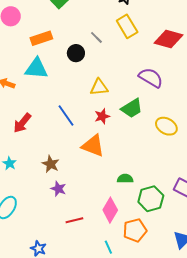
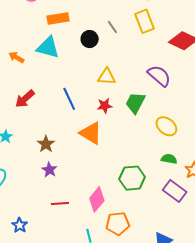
green trapezoid: (132, 108) -> (135, 103), turned 140
green semicircle: (125, 179) -> (169, 159), moved
green hexagon: (151, 199) -> (132, 178), moved

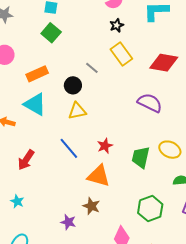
cyan triangle: (48, 47) -> (35, 104), turned 30
yellow triangle: (107, 77) -> (77, 111), moved
green trapezoid: (135, 103) -> (141, 157), moved
brown star: (46, 144) -> (91, 206), moved

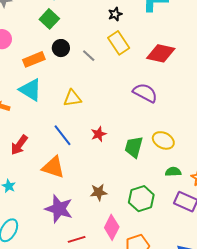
black circle: (73, 85) -> (61, 48), moved
orange triangle: (99, 176) -> (53, 167), moved
brown star: (91, 206) -> (99, 192), moved, turned -30
purple star: (68, 222) -> (59, 209), size x1.8

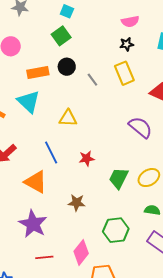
yellow ellipse: (163, 140) -> (149, 178), turned -70
brown star: (99, 192) -> (77, 203), moved

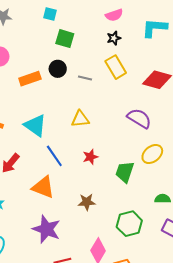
green square: (61, 36) -> (65, 39), moved, turned -30
gray line: (92, 80) -> (85, 78), turned -32
cyan triangle: (29, 102) -> (35, 125), moved
yellow triangle: (68, 118) -> (80, 119), moved
yellow ellipse: (149, 178) -> (152, 154), moved

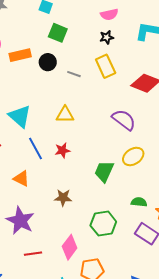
orange rectangle: (30, 79) -> (20, 55), moved
red star: (90, 157) -> (62, 150), moved
orange triangle: (43, 187) -> (21, 179), size x0.7

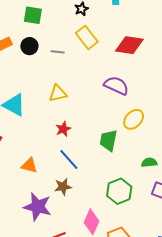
blue line: (36, 148) -> (69, 159), moved
brown star: (63, 198) -> (63, 187), moved

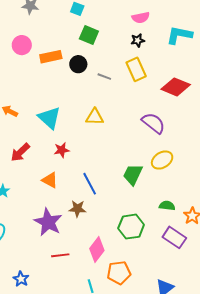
red star: (63, 129) -> (62, 150), moved

